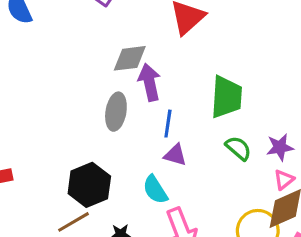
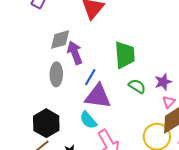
blue line: (168, 124) -> (90, 77), turned 30
purple triangle: (175, 155) -> (98, 96), size x1.8

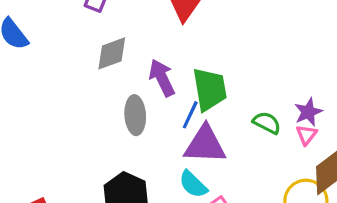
gray diamond: (60, 39) -> (112, 53), moved
green trapezoid: (125, 55) -> (210, 89), moved
pink triangle: (169, 102) -> (306, 135), moved

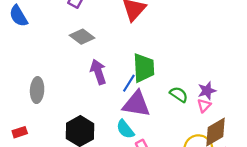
gray diamond: (112, 53) -> (82, 37), turned 50
purple arrow: (162, 78) -> (98, 72), moved
gray ellipse: (135, 115) -> (37, 90), moved

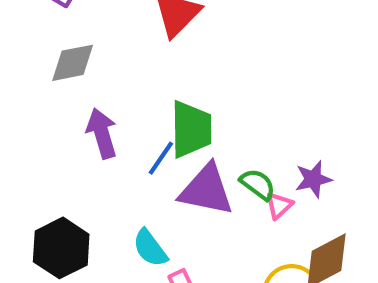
gray diamond: (82, 37) -> (73, 63), turned -50
purple triangle: (136, 104) -> (206, 190), moved
pink triangle: (204, 106) -> (279, 205), moved

